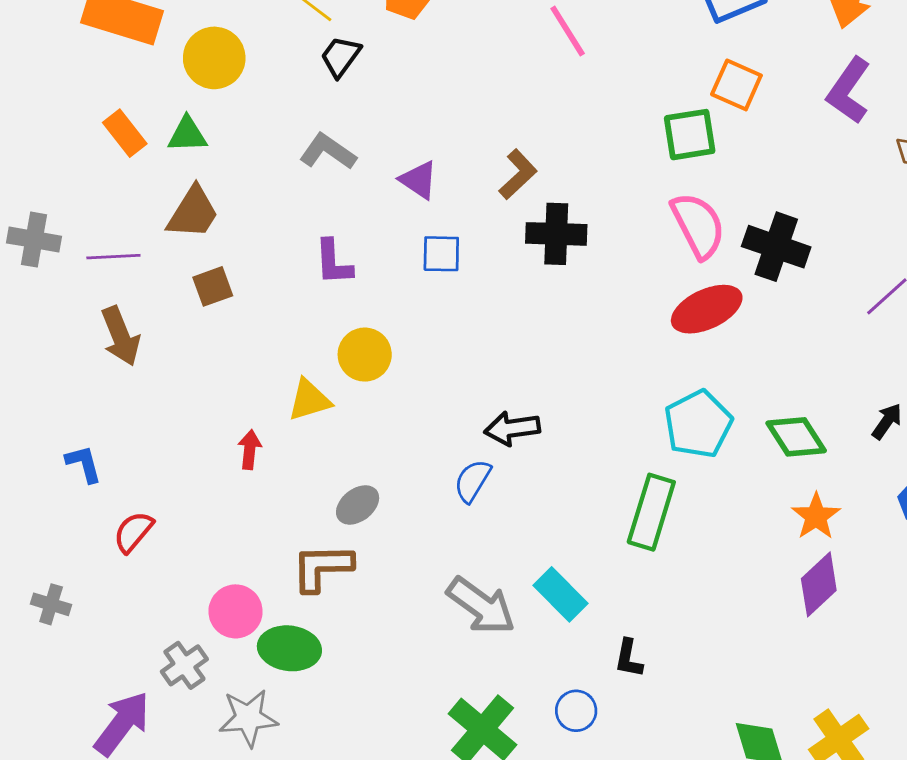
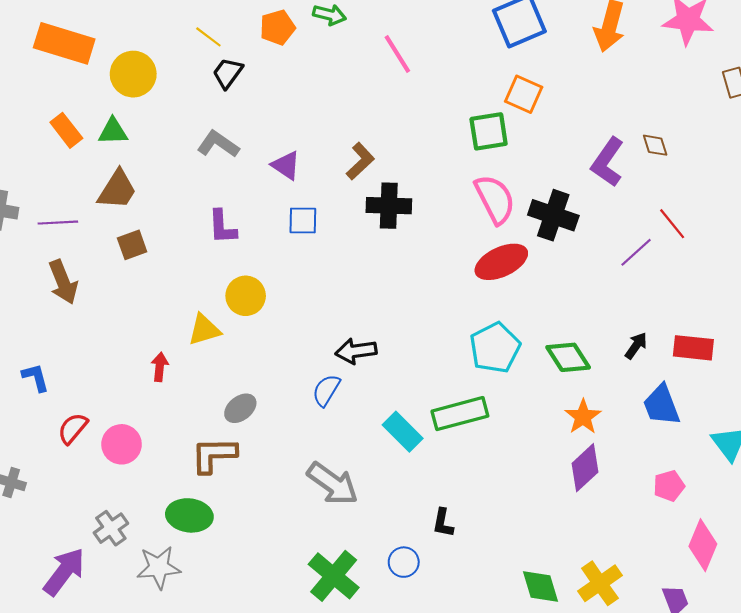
purple L-shape: (849, 91) -> (607, 162), moved
green rectangle: (651, 512) -> (460, 414), turned 58
cyan rectangle: (561, 594) -> (403, 432), moved
pink circle: (236, 611) -> (121, 444), moved

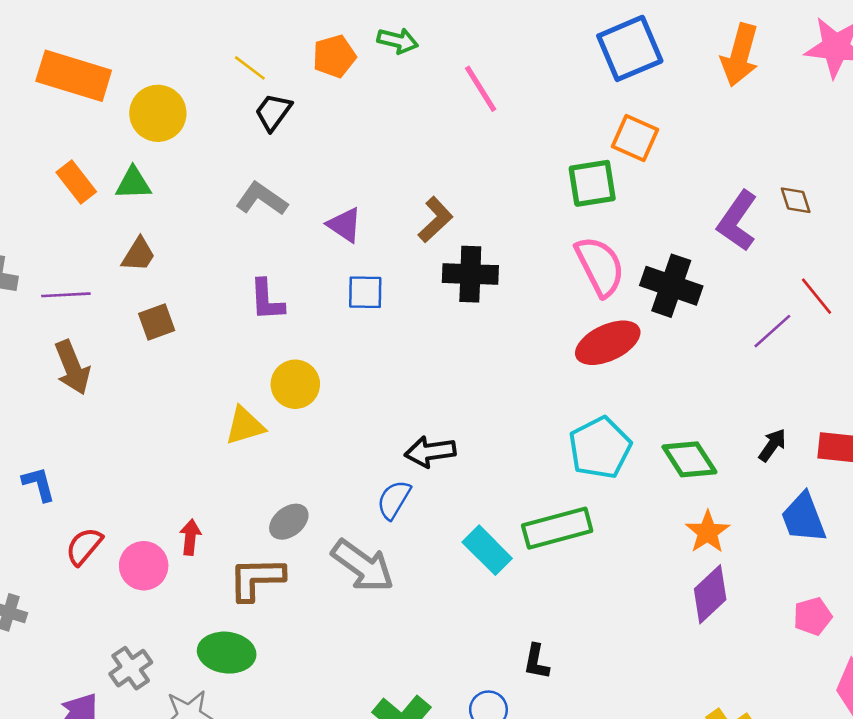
brown trapezoid: (117, 190) -> (138, 255), size x0.7
red arrow: (160, 367) -> (190, 537), moved
gray arrow: (333, 484) -> (363, 566), moved

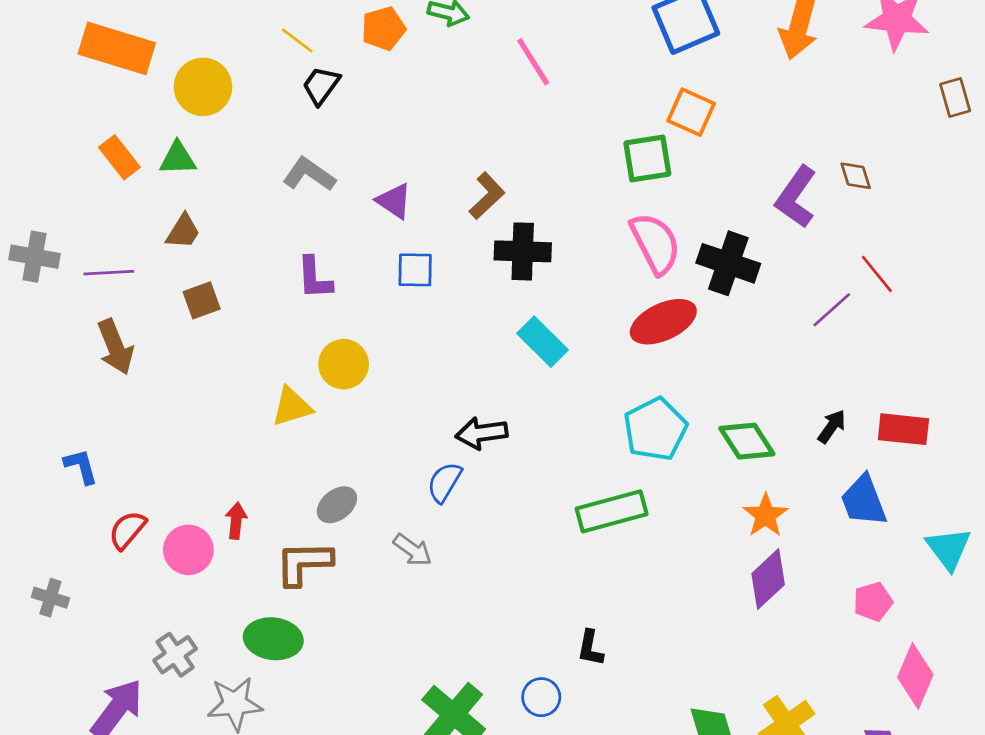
cyan rectangle: (487, 550) -> (543, 342), moved
gray arrow: (363, 566) -> (413, 550), size x0.6

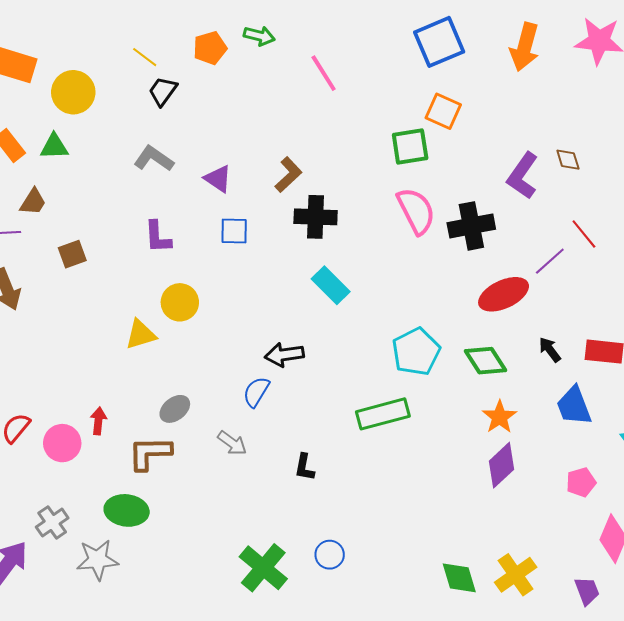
brown trapezoid: (183, 231) -> (33, 202), moved
black cross: (728, 263) -> (471, 226), turned -30
red ellipse: (663, 322) -> (504, 294), moved
black arrow: (832, 426) -> (550, 350), turned -72
black L-shape: (590, 648) -> (304, 467), moved

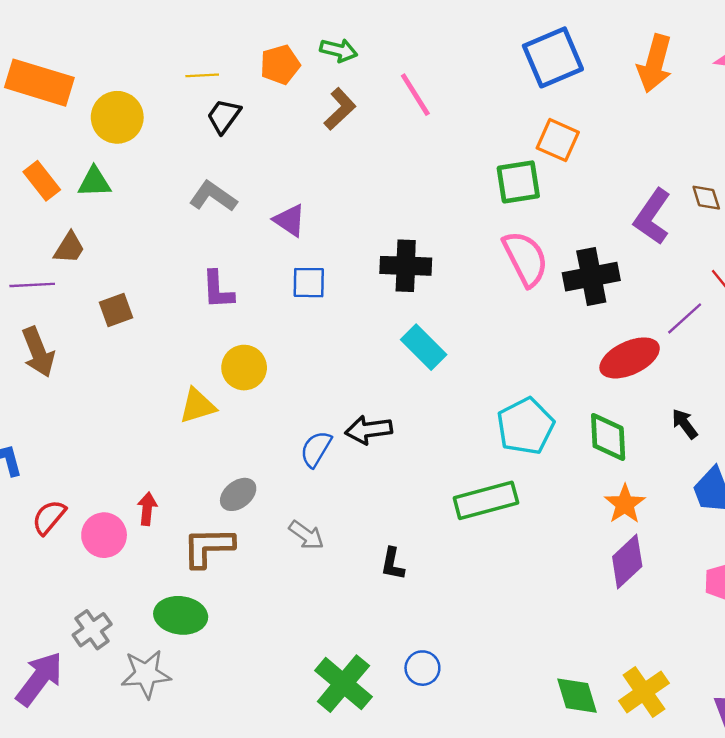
yellow line: (145, 57) -> (202, 75), turned -40
brown L-shape: (288, 175) -> (340, 109), moved
green diamond: (485, 361) -> (608, 437), turned 30
blue semicircle: (256, 392) -> (316, 449), moved

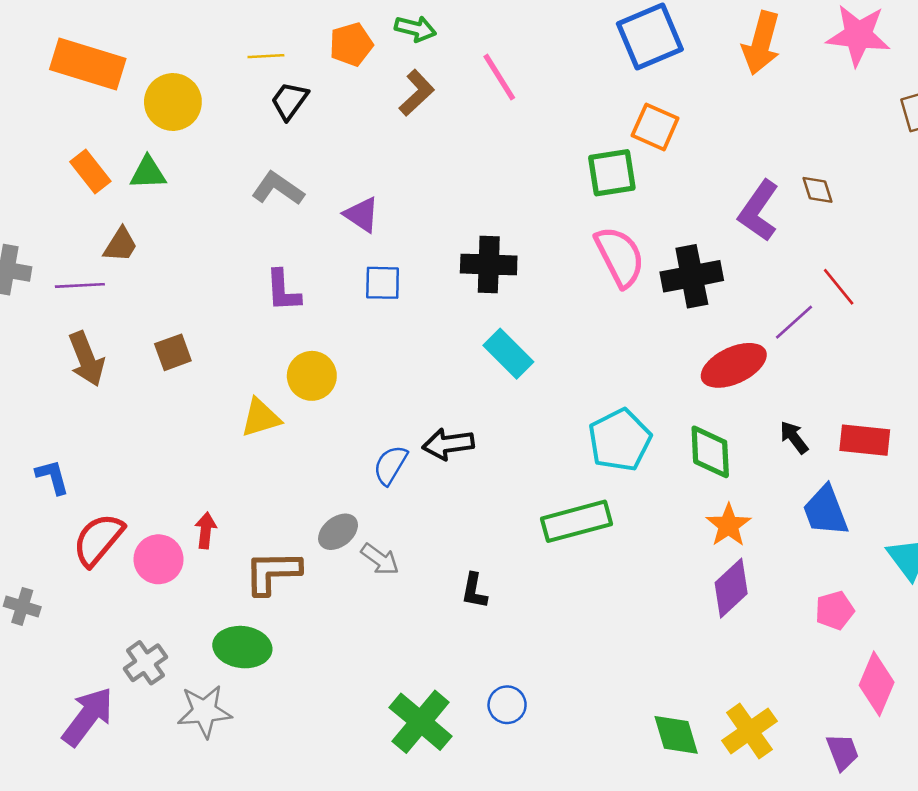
brown square: (116, 310) -> (173, 352), moved
gray ellipse: (238, 494) -> (338, 532), moved
red semicircle: (49, 517) -> (98, 540), size x1.4

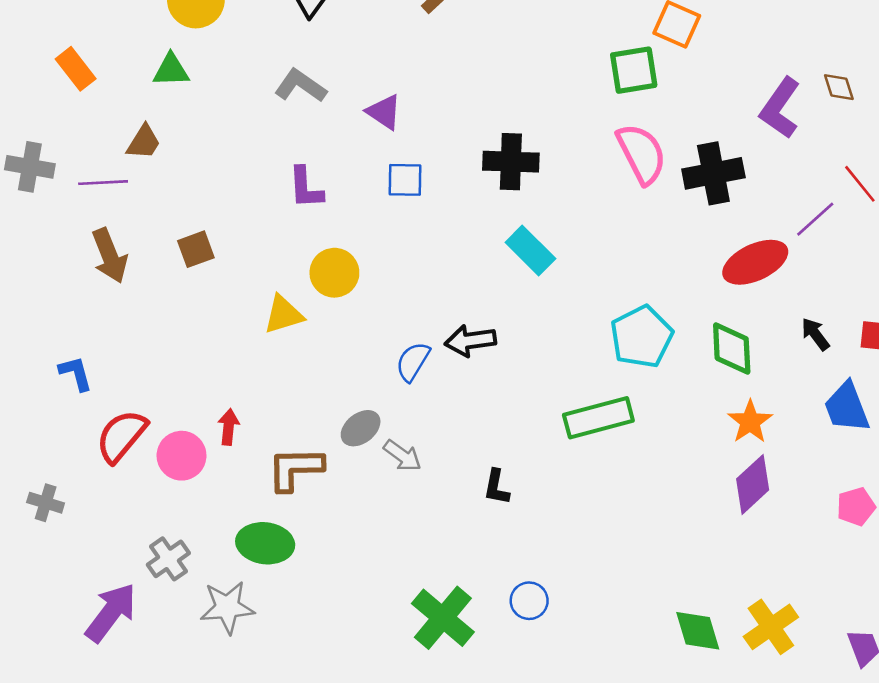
orange rectangle: (90, 171) -> (76, 69), moved

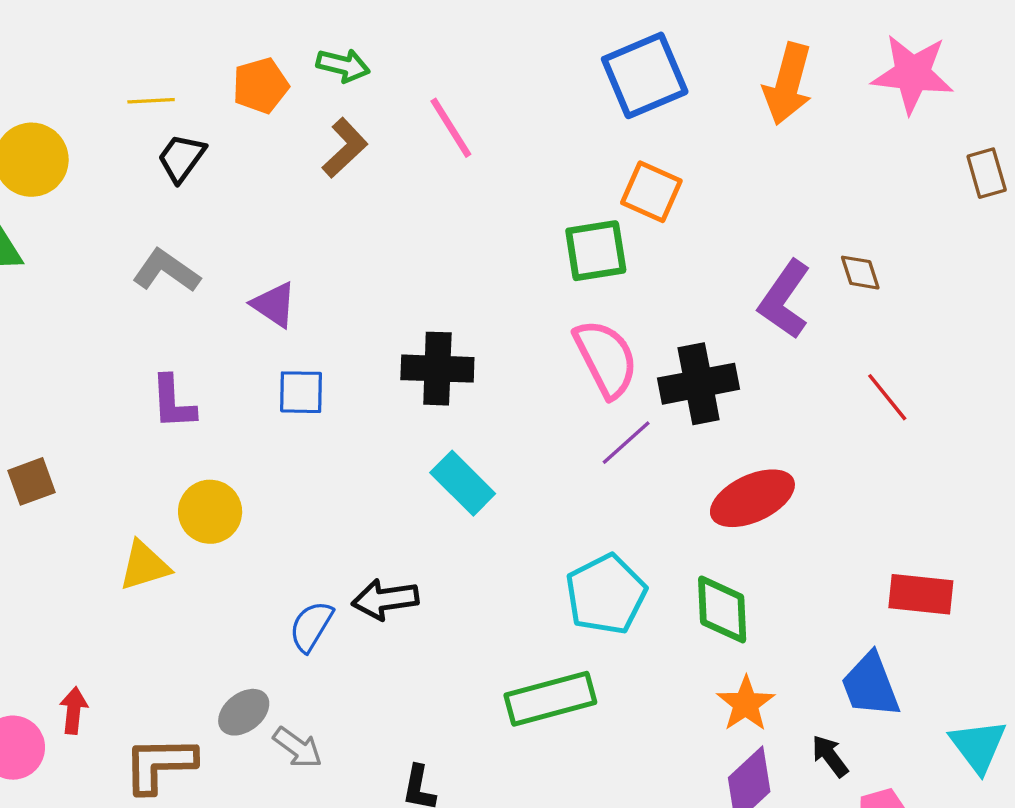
purple line: (815, 219) -> (626, 443), moved
black arrow: (815, 334) -> (830, 756), moved

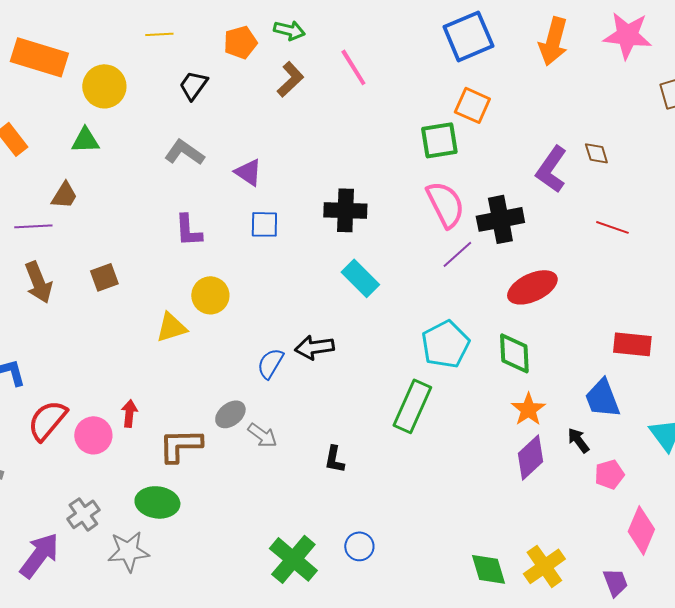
yellow line: (151, 101) -> (159, 34), moved
red line: (887, 397) -> (612, 227), turned -32
green rectangle: (550, 699) -> (412, 406), turned -51

